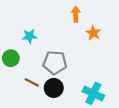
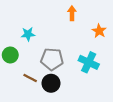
orange star: (93, 33) -> (99, 31), moved
cyan cross: (93, 93) -> (89, 62), moved

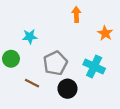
gray pentagon: (52, 59) -> (55, 63), turned -30
black circle: (51, 83) -> (67, 89), moved

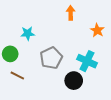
brown line: (32, 83) -> (17, 75), moved
black circle: (67, 89) -> (74, 81), moved

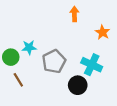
cyan star: (28, 33) -> (29, 47), moved
brown line: (17, 75) -> (18, 80), turned 32

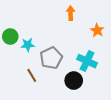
green circle: (11, 57) -> (10, 37), moved
brown line: (18, 80) -> (32, 75), moved

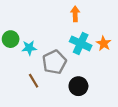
orange star: (97, 30) -> (104, 43), moved
cyan cross: (87, 61) -> (81, 43), moved

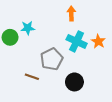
cyan star: (29, 48) -> (28, 28), moved
brown line: (34, 81) -> (32, 77), turned -40

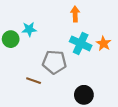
gray pentagon: (52, 59) -> (54, 62), turned 30
black circle: (74, 82) -> (84, 95), moved

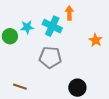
cyan cross: (81, 43) -> (52, 26), moved
brown line: (34, 81) -> (20, 87), moved

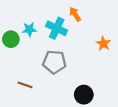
orange arrow: (69, 13) -> (75, 14), turned -32
brown line: (20, 87) -> (25, 85), moved

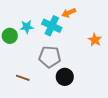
orange arrow: (75, 14) -> (69, 13), turned -80
black circle: (84, 95) -> (65, 77), moved

